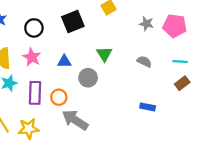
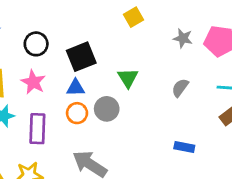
black square: (73, 21) -> (81, 57), moved
gray semicircle: (144, 61) -> (180, 88), turned -80
orange circle: (59, 97) -> (77, 113), moved

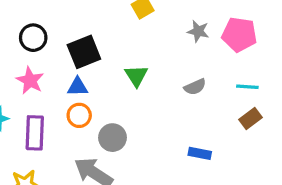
gray semicircle: (180, 88) -> (195, 87), turned -150
gray circle: (107, 109) -> (112, 138), moved

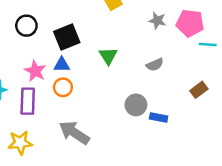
pink star: (30, 80) -> (35, 71), moved
cyan line: (247, 87) -> (208, 45), moved
gray circle: (112, 138) -> (136, 105), moved

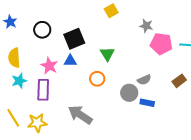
pink pentagon: (190, 23) -> (161, 44), moved
gray semicircle: (155, 65) -> (144, 80), moved
orange circle: (63, 87) -> (97, 79), moved

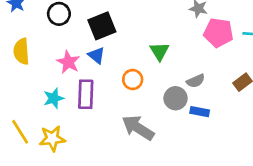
green triangle: (107, 54) -> (159, 51), moved
blue triangle: (70, 61) -> (96, 55), turned 40
cyan star: (19, 81) -> (54, 98), moved
purple rectangle: (43, 90) -> (86, 94), moved
gray arrow: (80, 115) -> (138, 128), moved

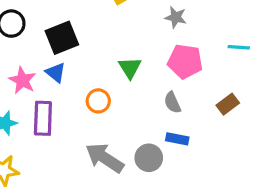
pink pentagon: (218, 33) -> (185, 61), moved
gray semicircle: (196, 81) -> (172, 103), turned 90
gray circle: (176, 98) -> (149, 158), moved

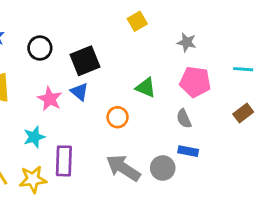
green triangle: (130, 68) -> (146, 88), turned -35
brown rectangle: (228, 104) -> (243, 113), moved
purple rectangle: (43, 118) -> (64, 161), moved

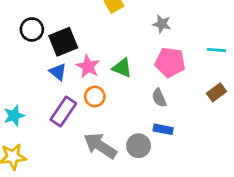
black circle: (40, 48) -> (32, 29), moved
pink star: (50, 99) -> (88, 66), moved
purple rectangle: (64, 161) -> (63, 112), moved, turned 32

